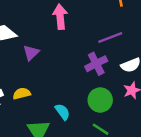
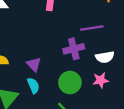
purple triangle: (31, 53) -> (34, 64), moved, turned -42

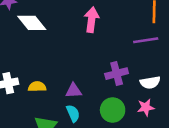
purple line: (92, 28) -> (146, 40), moved
purple triangle: (34, 64) -> (74, 91), turned -49

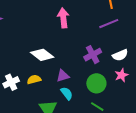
white diamond: (32, 23) -> (42, 55), moved

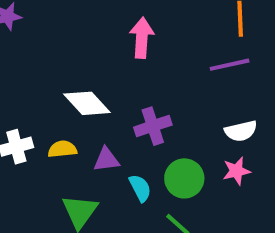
purple cross: (93, 55) -> (153, 126), moved
purple triangle: (63, 76) -> (106, 160), moved
cyan semicircle: (67, 93) -> (140, 188), moved

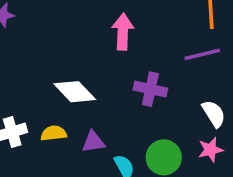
purple cross: (153, 126) -> (150, 89), moved, turned 32
white semicircle: (241, 131) -> (214, 114), turned -108

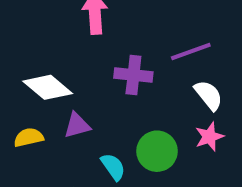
purple line: (202, 54) -> (191, 52), moved
purple triangle: (93, 142) -> (77, 125), moved

